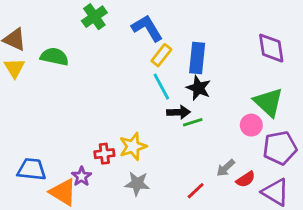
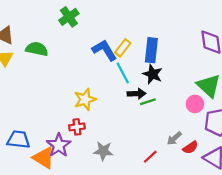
blue L-shape: (147, 28) -> (104, 50), moved
yellow star: (133, 146) -> (85, 99), moved
purple star: (82, 176) -> (59, 145), size x1.5

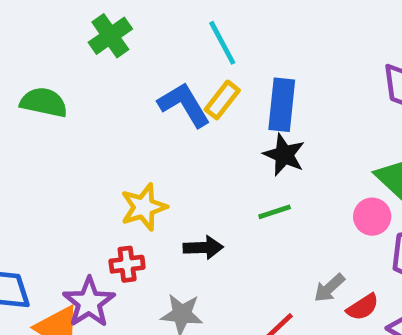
cyan line: (123, 73) -> (222, 43), moved
black arrow: (137, 94) -> (203, 248), moved

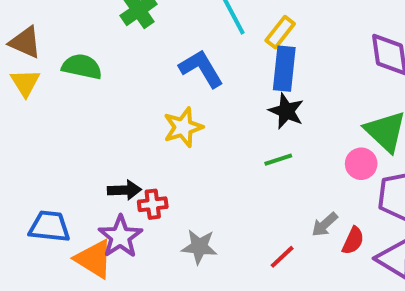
yellow rectangle: (222, 100) -> (280, 32), moved
yellow star: (144, 207) -> (183, 127), moved
black arrow: (203, 248) -> (124, 190), moved
red semicircle: (363, 307) -> (353, 241), turned -32

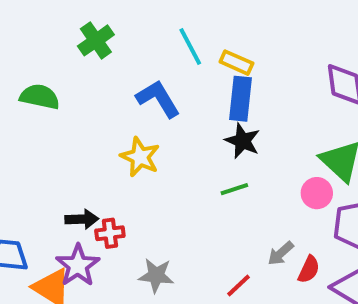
yellow rectangle: (280, 32) -> (236, 63), turned 76
yellow star: (183, 127) -> (140, 157), turned -30

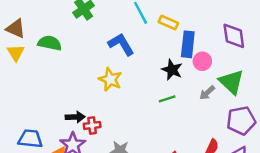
blue rectangle: (240, 99) -> (188, 44), moved
pink circle: (317, 193) -> (202, 61), moved
gray arrow: (281, 253) -> (207, 93), moved

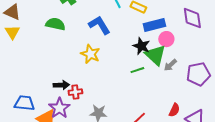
green semicircle: (50, 43) -> (55, 24), moved
blue rectangle: (188, 44) -> (154, 25), turned 70
green triangle: (231, 82) -> (155, 55), moved
purple pentagon: (241, 121) -> (198, 74), moved

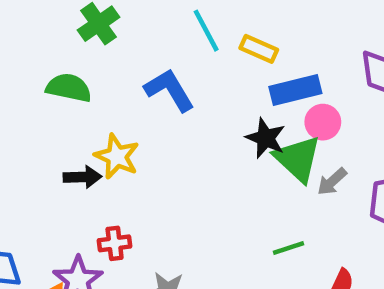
yellow star: (90, 54) -> (117, 156), moved
green line: (137, 70) -> (288, 248), moved
black arrow: (61, 85) -> (82, 177), moved

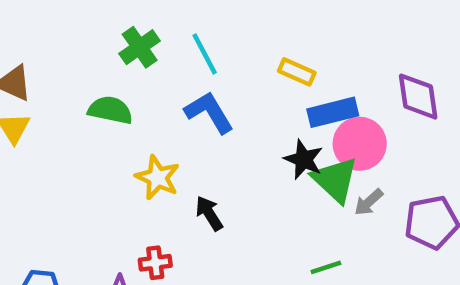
cyan line: (206, 31) -> (205, 54), moved
pink circle: (323, 122) -> (360, 144), size x1.5
black arrow: (82, 177) -> (209, 213), moved, turned -120

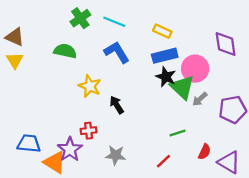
cyan line: (205, 54) -> (114, 22), turned -40
blue rectangle: (333, 112) -> (165, 56), moved

